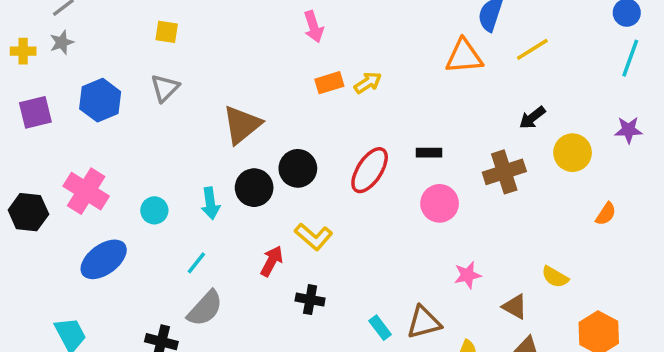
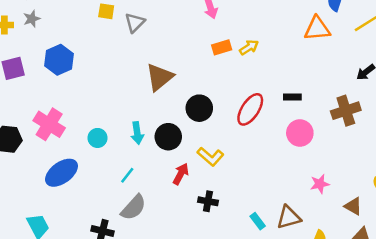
gray triangle: (165, 88) -> (135, 22), moved
black circle: (254, 188) -> (168, 137), moved

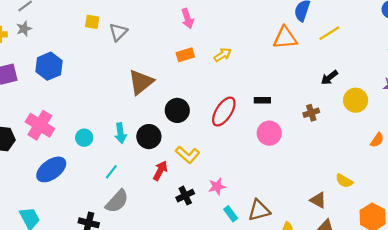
orange rectangle: (222, 47) -> (185, 55), moved
brown cross: (346, 111) -> (311, 113), size x0.6
pink star: (320, 184) -> (217, 186), moved
black cross: (208, 201) -> (185, 196), turned -36

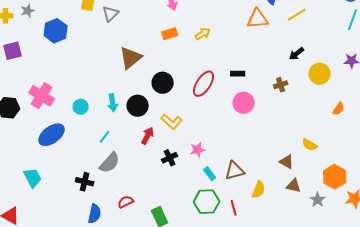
blue hexagon: (49, 66) -> (56, 31), moved

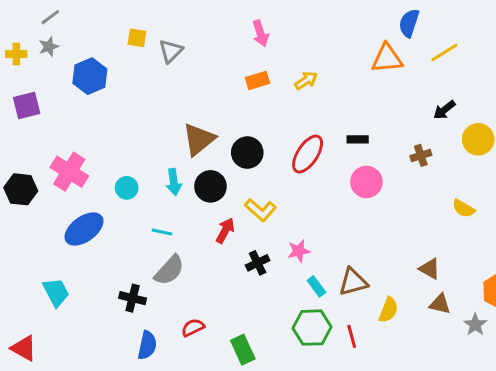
brown triangle: (131, 58) -> (199, 139), moved
cyan line: (105, 137) -> (162, 232), turned 64
yellow semicircle: (310, 145) -> (463, 208), moved

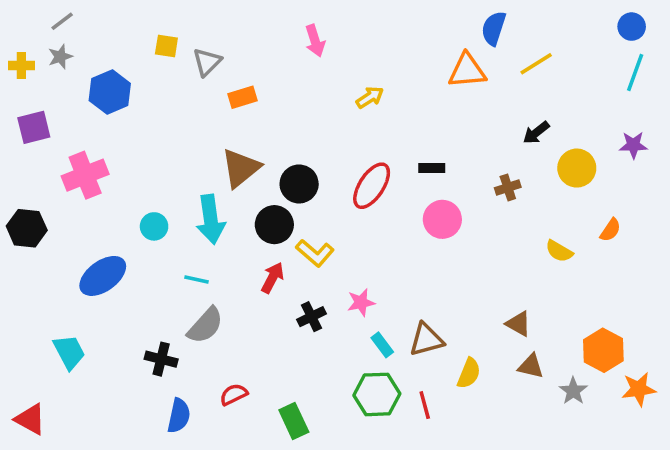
orange rectangle: (258, 80) -> (242, 97), moved
pink cross: (69, 172) -> (85, 175), moved, turned 36
cyan arrow: (174, 182) -> (211, 219), size x1.5
black circle: (210, 186) -> (274, 225), moved

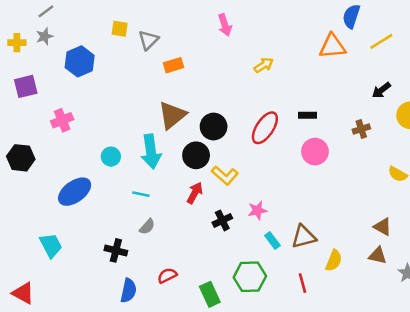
pink cross: (85, 175) -> (62, 120), size x0.7
brown triangle: (518, 324) -> (383, 227), moved
gray semicircle: (205, 325) -> (147, 227), size x0.6
green hexagon: (377, 394) -> (250, 277), moved

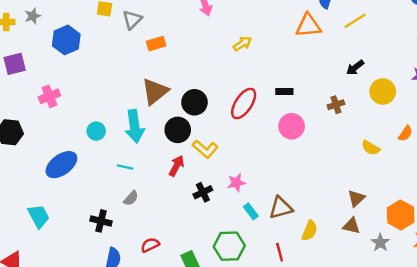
brown triangle: (383, 227) -> (356, 198), turned 48

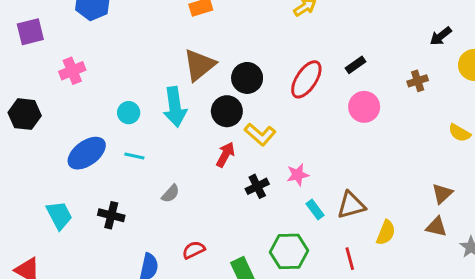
black rectangle: (284, 92) -> (355, 65), turned -35
cyan line: (125, 167) -> (134, 156), moved
black cross: (101, 221) -> (111, 215), moved

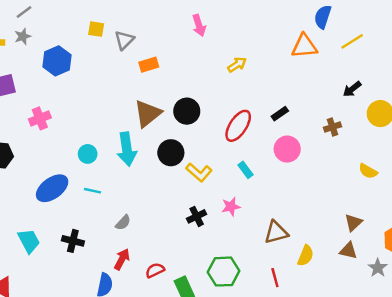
black circle: (247, 78) -> (187, 111), moved
red arrow: (225, 155) -> (122, 259), moved
cyan rectangle: (315, 209) -> (246, 170), moved
red semicircle: (194, 250) -> (155, 270), moved

